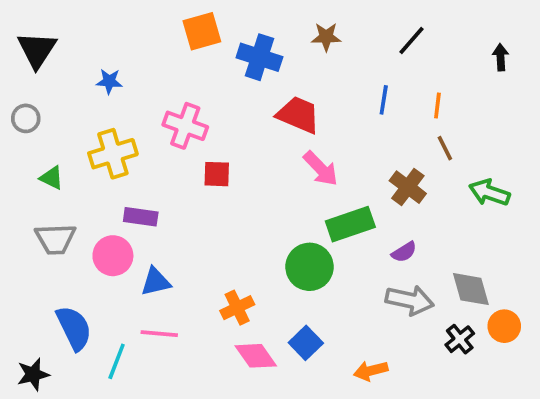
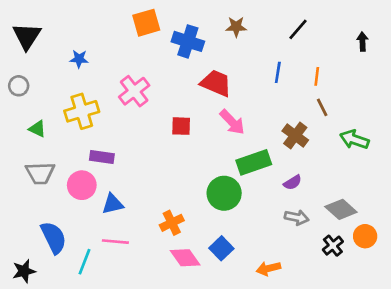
pink cross: (185, 126) -> (134, 91), turned 32
red square: (217, 174) -> (181, 126), moved
gray diamond: (471, 289) -> (341, 209), turned -32
gray arrow: (410, 300) -> (297, 217), size x0.7

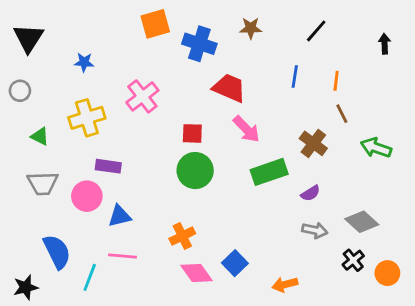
green circle: (224, 193) -> (195, 171), moved
orange circle: (365, 236) -> (387, 273), moved

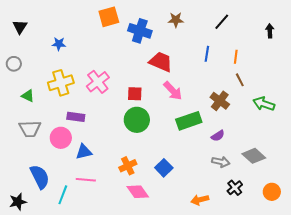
black triangle: (28, 38) -> (20, 27), size x0.7
pink cross: (142, 96) -> (98, 82), moved
black cross: (353, 260) -> (235, 188), moved
blue square: (235, 263) -> (164, 168), moved

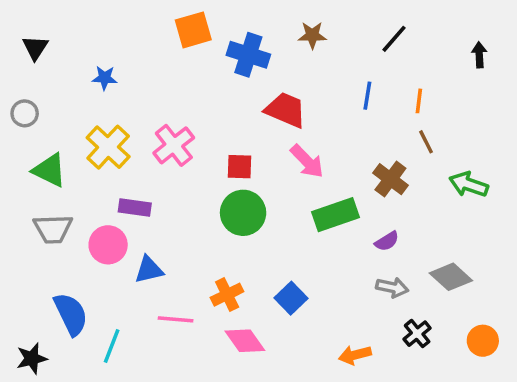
yellow cross: (61, 83) -> (108, 147), turned -30
green triangle: (28, 96) -> (49, 170), size x1.5
pink line: (86, 180) -> (176, 319), moved

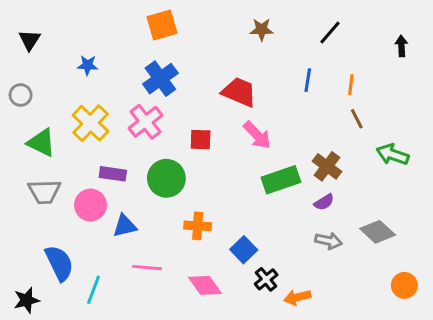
blue cross: (248, 55) -> (160, 79), moved, turned 36
brown cross: (390, 179) -> (327, 166), moved
green circle: (243, 213) -> (166, 178), moved
orange cross: (227, 295) -> (198, 226), moved, turned 30
black cross: (417, 334) -> (266, 279), moved

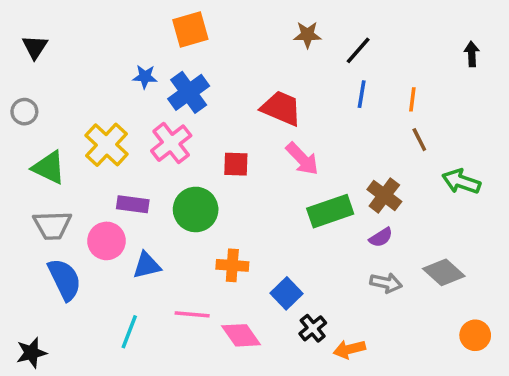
black line: (330, 33) -> (358, 50), moved
blue star: (88, 65) -> (145, 77), moved
blue semicircle: (59, 263) -> (65, 279), moved
pink line: (147, 268) -> (192, 314), moved
cyan line: (93, 290) -> (129, 332), moved

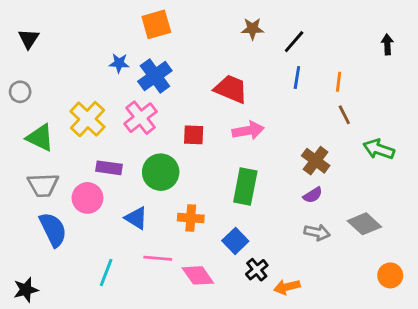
pink arrow: (302, 159) -> (248, 131), turned -56
green rectangle: (330, 211) -> (245, 186), moved, turned -60
blue triangle: (147, 265) -> (136, 218), moved, turned 45

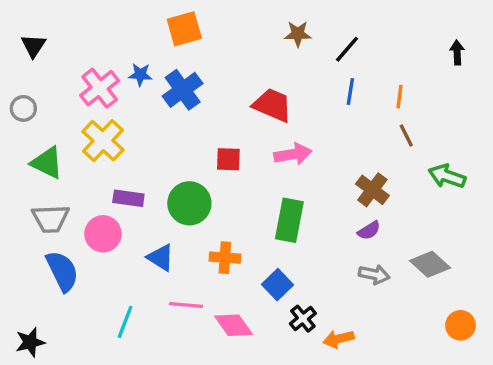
pink cross: (141, 118) -> (100, 88), moved

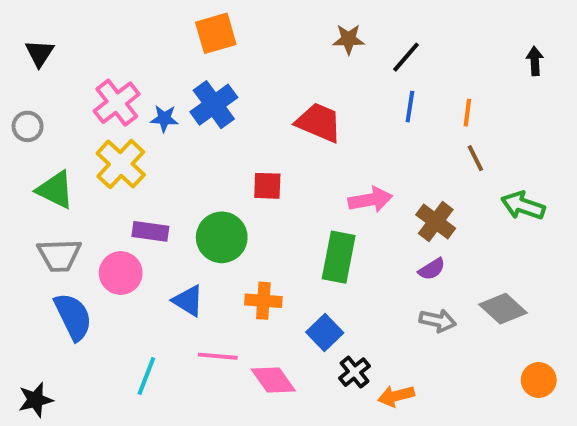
blue star: (140, 75) -> (164, 118), moved
pink arrow: (293, 154) -> (370, 200), moved

